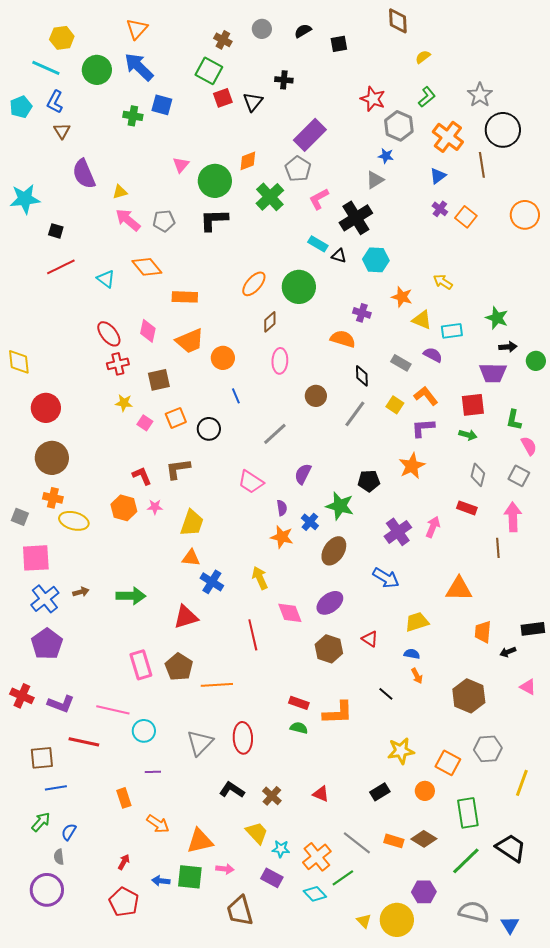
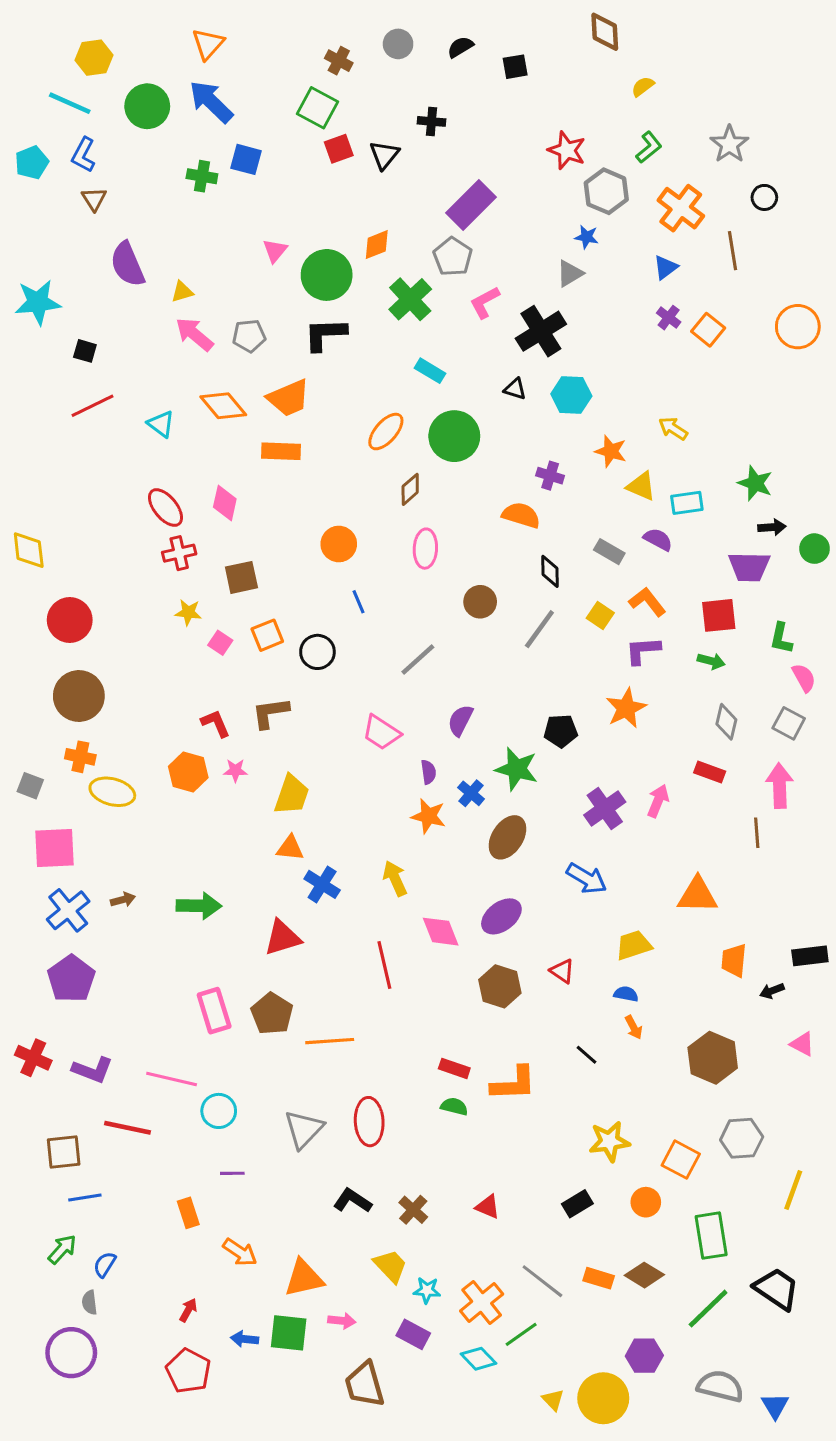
black circle: (503, 130) -> (764, 197), size x0.5
cyan rectangle: (318, 244) -> (430, 371), moved
orange trapezoid: (190, 341) -> (289, 398), moved

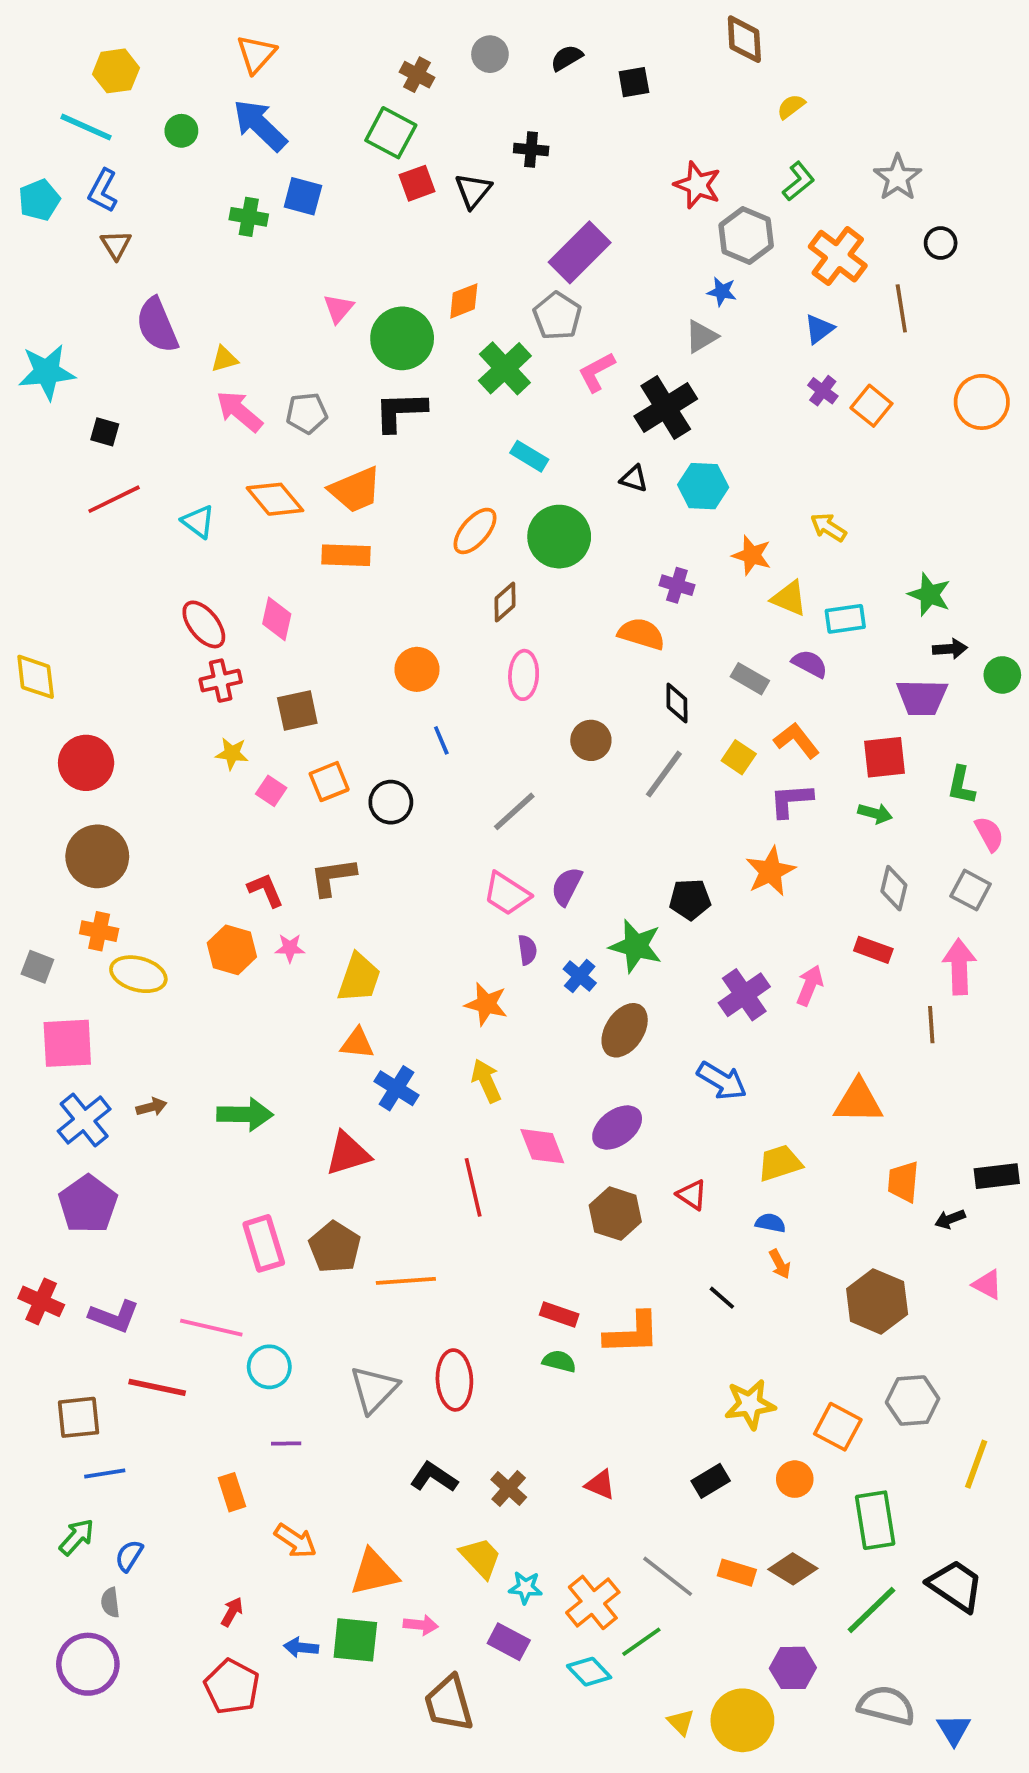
green circle: (147, 106) -> (181, 131), size x0.6
pink trapezoid: (381, 732) -> (507, 894), moved
orange star: (428, 816) -> (486, 1004), moved

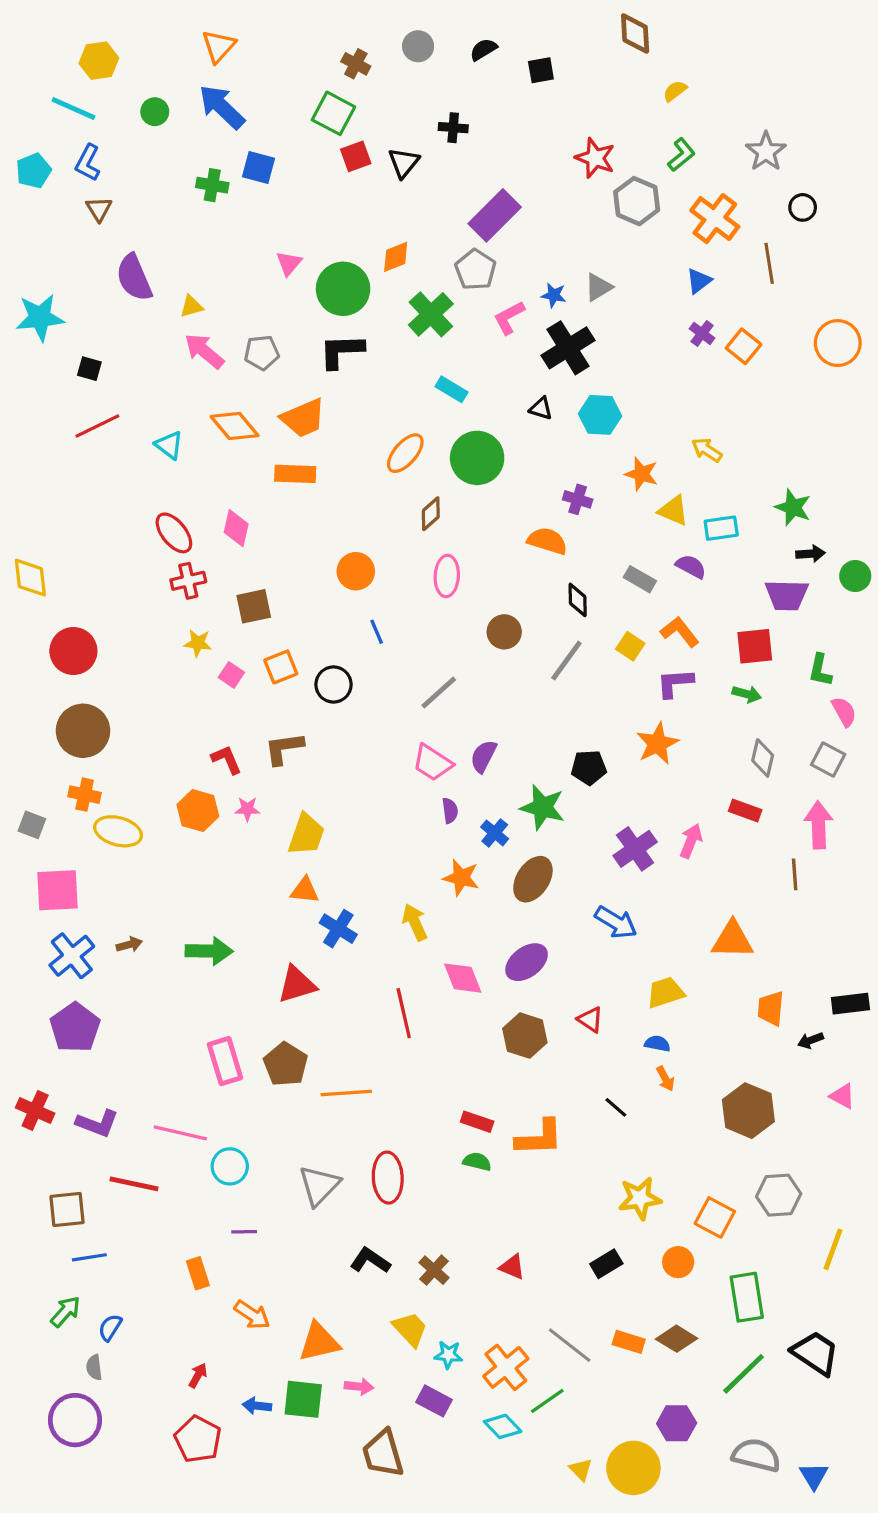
blue star: (722, 292) -> (554, 295), moved
orange star: (486, 1004) -> (461, 878), moved

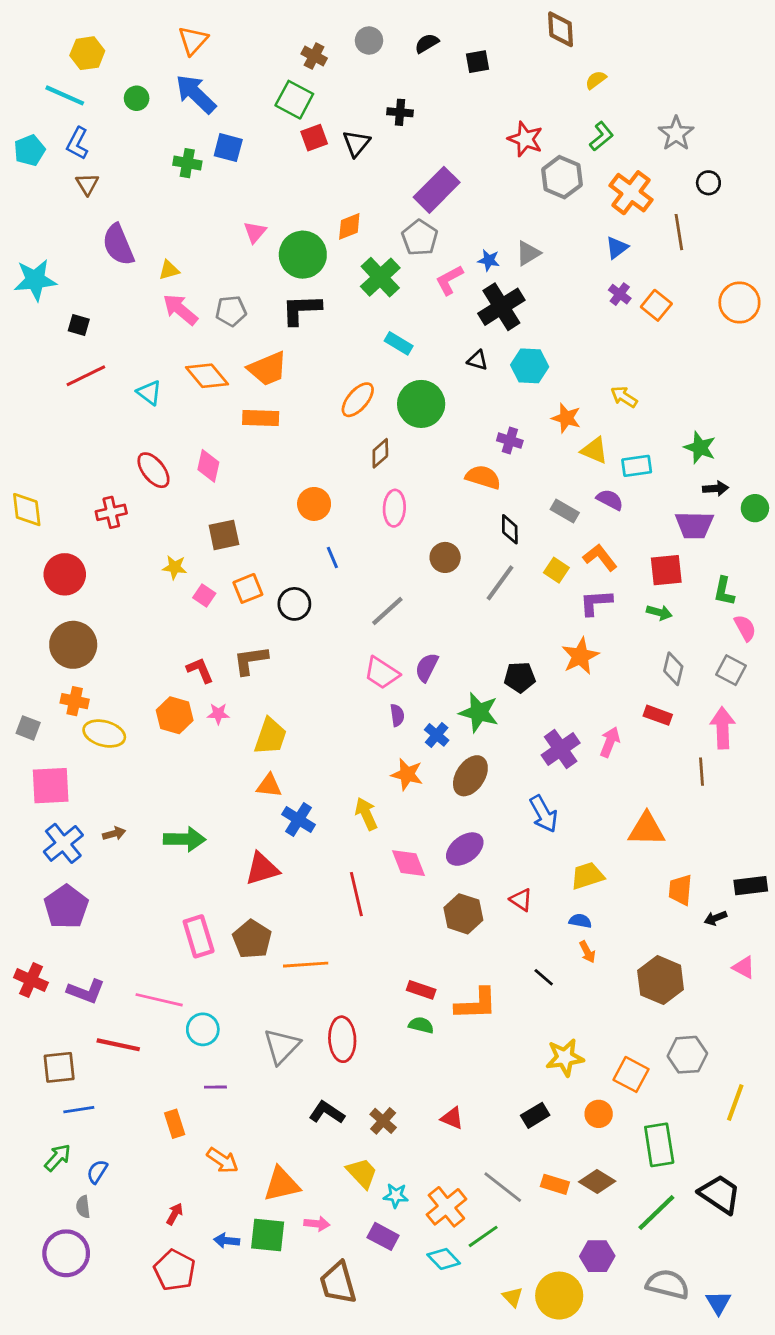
red cross: (188, 581) -> (111, 512), moved
blue arrow: (616, 922) -> (544, 814), turned 30

